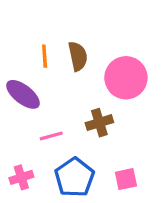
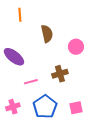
orange line: (45, 56) -> (20, 15), moved
pink circle: (126, 78) -> (76, 47), size x0.6

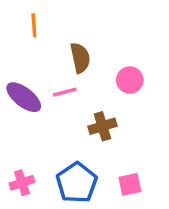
pink line: (31, 82) -> (65, 92), moved

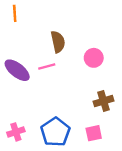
orange line: (34, 25) -> (15, 13), moved
brown cross: (102, 126) -> (104, 101), moved

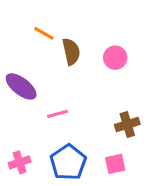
orange line: (15, 13) -> (44, 33), moved, turned -56
pink circle: (94, 58) -> (115, 58), moved
pink line: (47, 66) -> (58, 114), moved

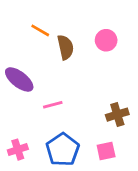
pink circle: (115, 58) -> (106, 40), moved

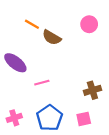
pink circle: (106, 40) -> (89, 24), moved
brown semicircle: (65, 47) -> (52, 37), turned 132

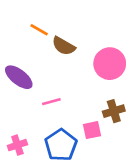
pink circle: (89, 24) -> (110, 64), moved, size x1.5
pink square: (84, 119) -> (92, 130), moved

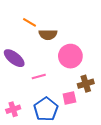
brown semicircle: (64, 46) -> (48, 35), turned -30
pink circle: (110, 64) -> (70, 56), moved

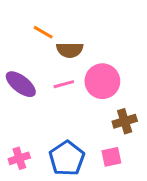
pink line: (39, 77) -> (64, 84), moved
pink square: (69, 98) -> (111, 157), moved

